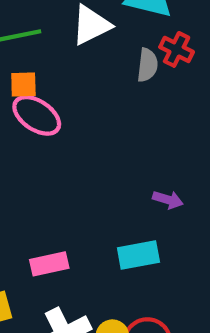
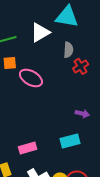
red cross: (177, 49) -> (81, 66), moved, turned 35
pink ellipse: (37, 115) -> (31, 78), moved

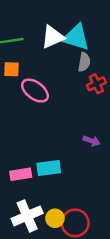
cyan triangle: (67, 17) -> (76, 37), moved
cyan rectangle: (70, 141) -> (49, 168), moved

